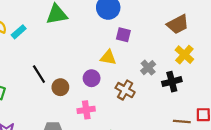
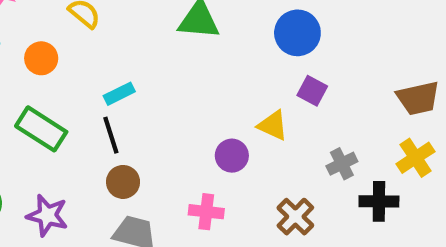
cyan rectangle: (19, 32) -> (119, 94), moved
black line: (39, 74) -> (111, 135), moved
brown circle: (60, 87) -> (123, 182), moved
brown cross: (125, 90) -> (295, 217), moved

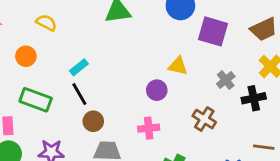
purple square: (312, 91) -> (213, 31), moved, size x1.6

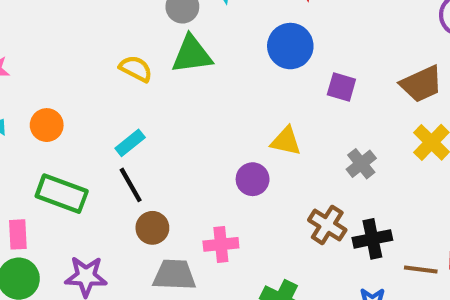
yellow semicircle: (46, 23) -> (136, 69), moved
purple square: (213, 31) -> (341, 87), size x0.6
black cross: (254, 98) -> (372, 239), moved
pink cross: (149, 128) -> (221, 244), moved

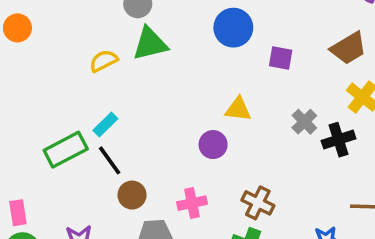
yellow semicircle: (136, 69) -> (104, 61), turned -48
orange circle: (47, 125) -> (17, 28), moved
green rectangle: (62, 194) -> (66, 150), moved, turned -42
brown cross: (327, 225) -> (258, 203), moved
black cross: (372, 239) -> (339, 140), moved

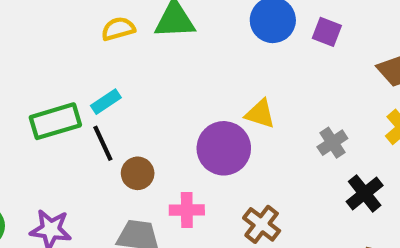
purple square: (281, 58) -> (327, 32), moved
black cross: (339, 140) -> (365, 193), moved, turned -32
purple circle: (213, 145) -> (224, 148), size x1.6
brown circle: (132, 195) -> (138, 173), moved

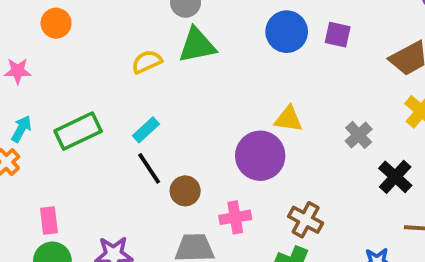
green rectangle: (55, 121) -> (78, 131), moved

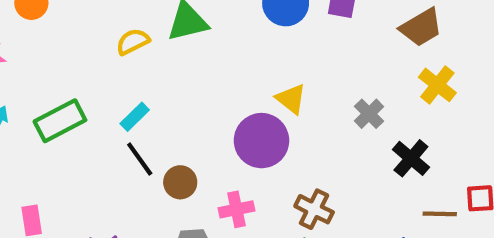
yellow triangle: (288, 119) -> (291, 99), turned 32

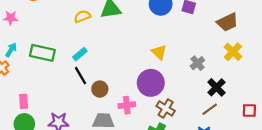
green rectangle: (60, 121) -> (42, 53), turned 35
purple circle: (261, 141) -> (151, 83), moved
brown line: (440, 214) -> (210, 109), moved, turned -42

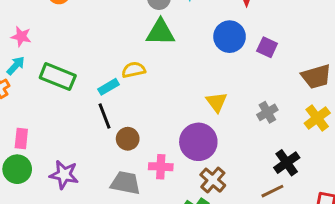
yellow semicircle: (82, 16) -> (134, 70), moved
pink star: (11, 18) -> (21, 37), moved
gray cross: (197, 63) -> (267, 112), moved

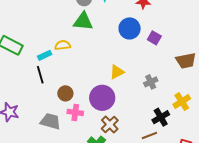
yellow triangle: (217, 102) -> (117, 72), turned 35
yellow cross: (317, 118) -> (182, 102), moved
brown circle: (128, 139) -> (65, 93), moved

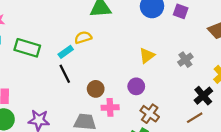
purple circle: (102, 98) -> (136, 86), size x0.6

